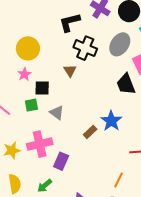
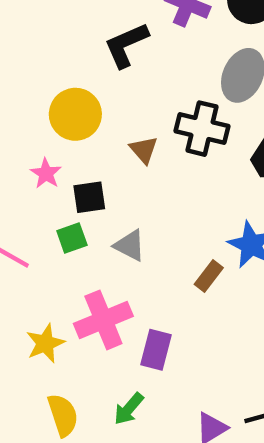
yellow circle: (28, 48) -> (75, 114), moved
black cross: (85, 48) -> (202, 129), moved

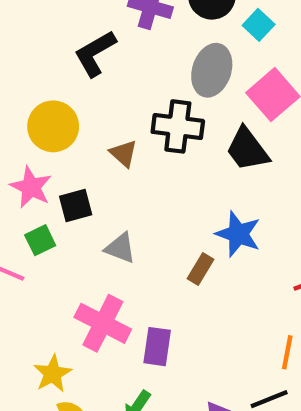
pink star: (46, 173) -> (31, 187), size x1.4
green square: (72, 238) -> (40, 240), moved
pink cross: (103, 320) -> (103, 323), turned -34
yellow star: (45, 343) -> (53, 374), moved

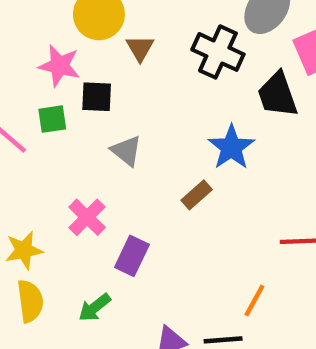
brown triangle: (123, 153) -> (140, 48), moved
pink star: (31, 187) -> (59, 66), turned -30
blue star: (238, 234) -> (231, 147), moved
pink cross: (103, 323) -> (87, 217), size x0.7

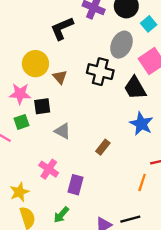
blue star: (231, 147) -> (141, 124), moved
orange line: (254, 301) -> (142, 182), moved

